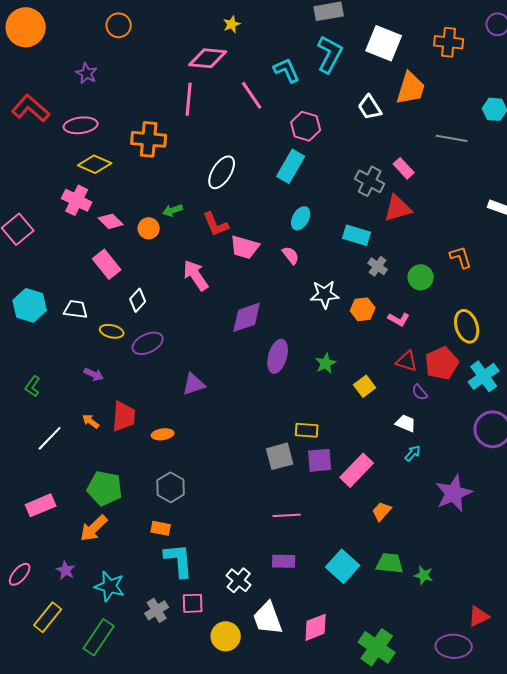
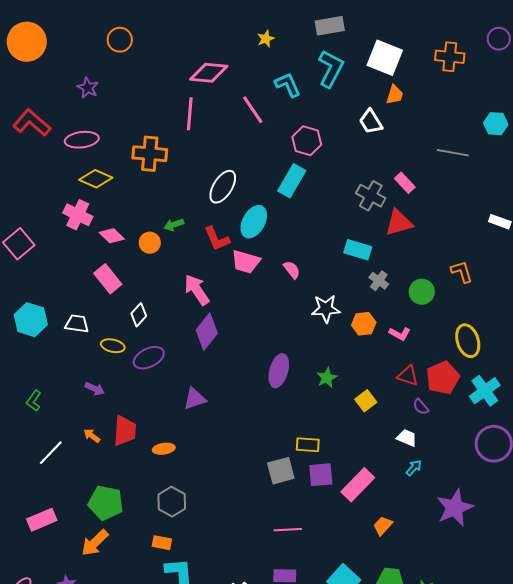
yellow star: (232, 24) -> (266, 39), moved
orange trapezoid: (411, 88) -> (395, 95), moved, size x0.6
cyan ellipse: (301, 218) -> (254, 222), moved, size x1.4
purple diamond: (247, 317) -> (207, 332), moved, turned -33

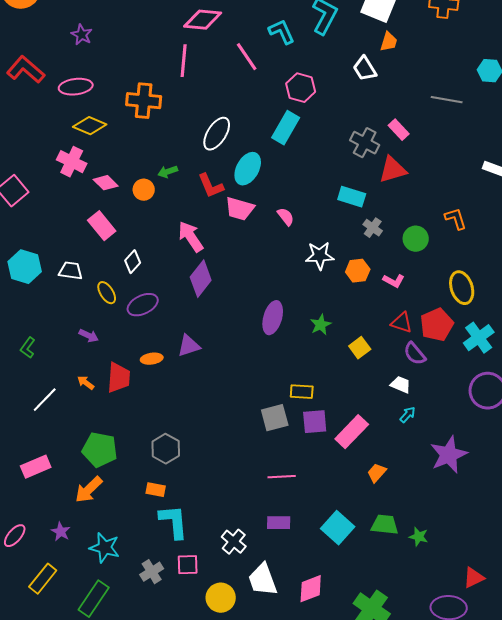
yellow ellipse: (113, 346) -> (107, 293), turned 45
purple semicircle: (421, 407) -> (415, 354), size x1.4
orange ellipse: (164, 449) -> (152, 359), moved

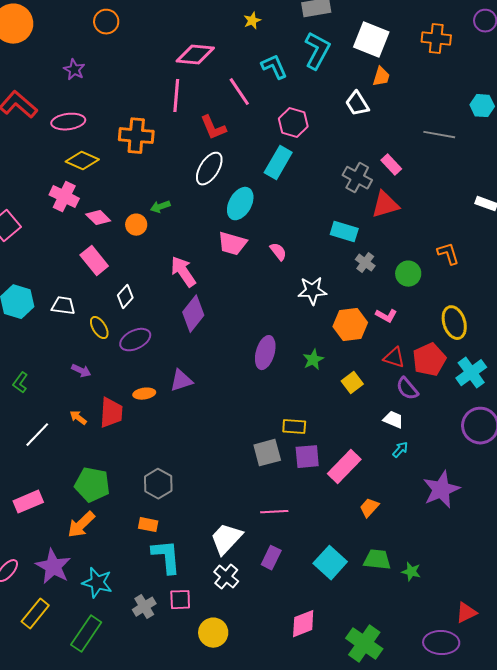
red L-shape: (211, 186) -> (213, 128), moved
orange hexagon: (358, 271) -> (350, 325), moved, size x1.4
purple rectangle: (279, 523) -> (271, 558), turned -65
purple star: (61, 532) -> (53, 567), size x1.8
white trapezoid: (263, 580) -> (226, 539), moved, turned 63

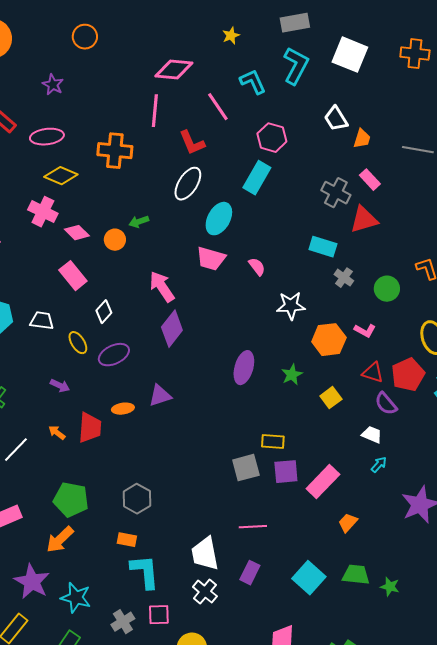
orange trapezoid: (381, 77) -> (362, 139), moved
white trapezoid: (226, 539) -> (205, 554), turned -54

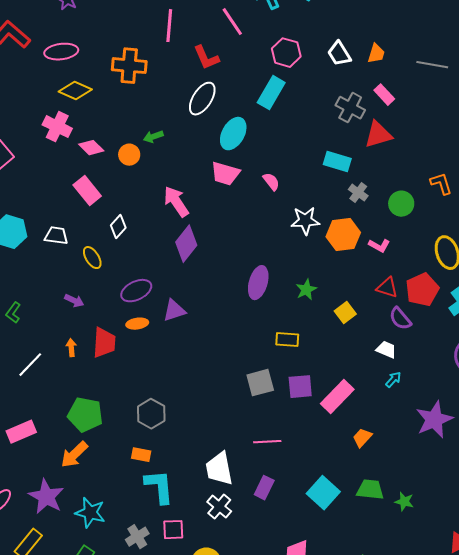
white trapezoid: (336, 119) -> (339, 54), moved
orange hexagon: (329, 340) -> (343, 235), moved
purple ellipse: (114, 355) -> (136, 291), moved
orange arrow: (57, 433) -> (71, 348), turned 48
yellow rectangle: (273, 442) -> (287, 340), moved

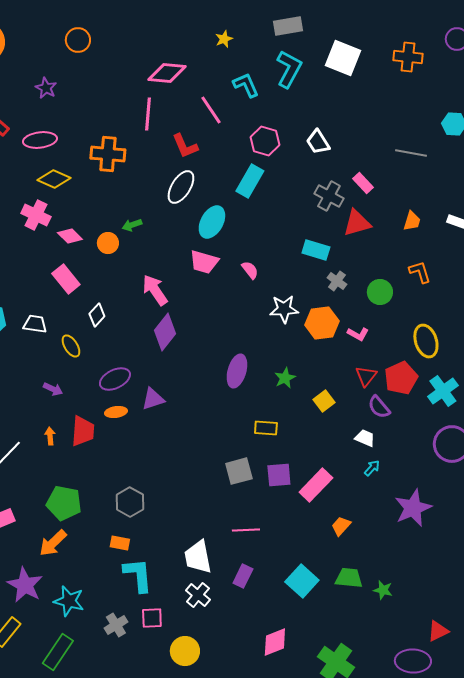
orange trapezoid: (376, 54) -> (412, 221), moved
red triangle: (387, 288) -> (366, 376), turned 50

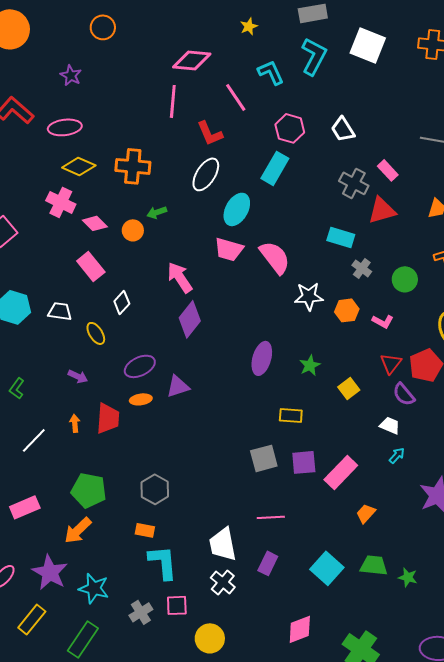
orange cross: (108, 154) -> (133, 166), moved
pink semicircle: (250, 270) -> (275, 257), size x1.8
orange hexagon: (322, 323) -> (347, 310), size x0.7

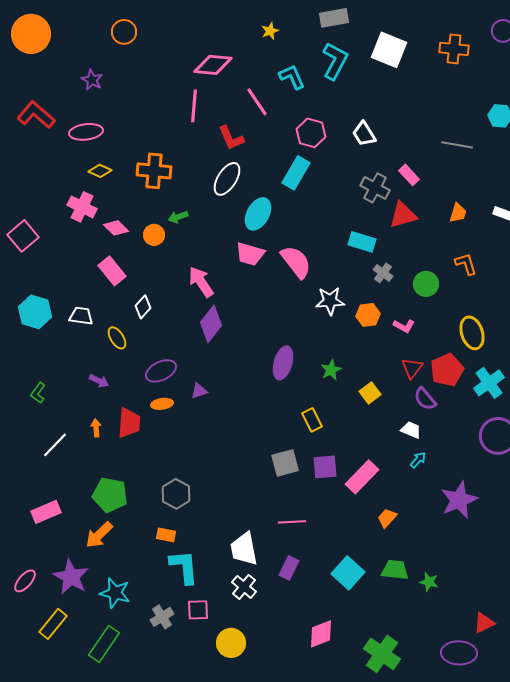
yellow diamond: (79, 166) -> (100, 171), size x0.7
purple triangle: (178, 386) -> (199, 391), size x0.7
yellow rectangle: (291, 415) -> (312, 420), turned 60

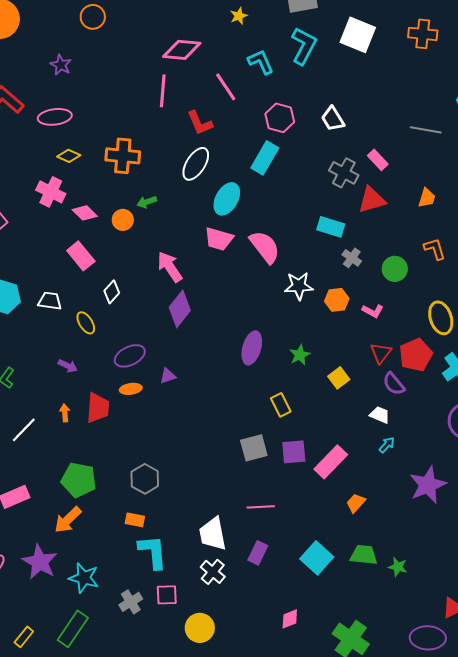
yellow rectangle: (53, 624) -> (24, 637), moved, size x0.7
pink diamond: (321, 634) -> (290, 619), size x0.7

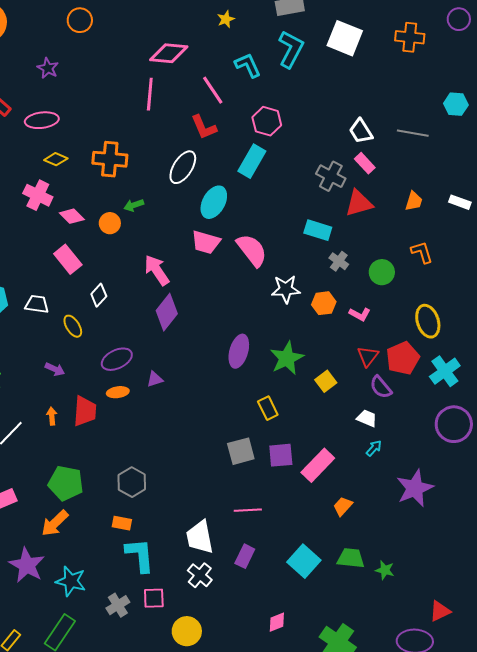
white trapezoid: (333, 119) -> (361, 131), moved
red L-shape: (200, 123) -> (204, 127), moved
green star: (300, 355) -> (287, 358), size x1.6

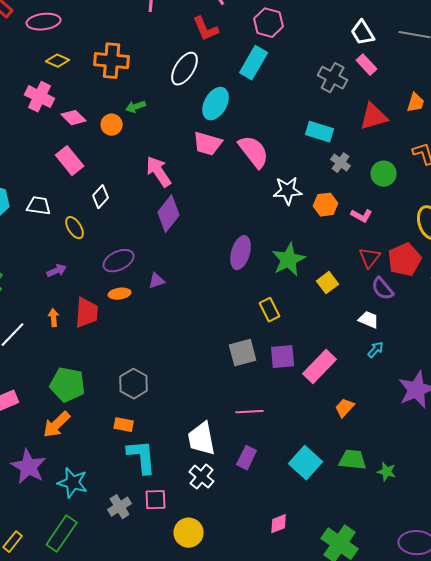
red triangle: (359, 203) -> (374, 117), moved
purple arrow: (55, 369) -> (57, 271), turned -48

